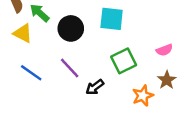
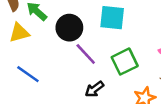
yellow triangle: (23, 33) -> (19, 33), turned -42
purple line: (70, 68) -> (86, 54), moved

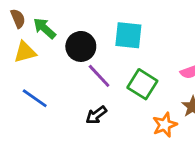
green square: (125, 62) -> (142, 84), turned -32
black arrow: (94, 89) -> (96, 115), moved

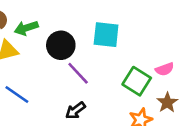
green arrow: (44, 28) -> (26, 28), turned -60
green square: (142, 84) -> (137, 81), moved

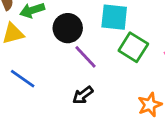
green square: (137, 81) -> (133, 47), moved

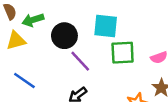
green square: (133, 47) -> (123, 53), turned -35

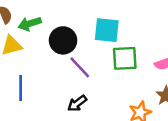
blue line: (24, 80) -> (21, 88), turned 55

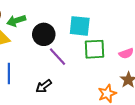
black arrow: (77, 103) -> (44, 86), moved

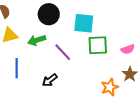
green arrow: (16, 21) -> (37, 40), moved
black circle: (44, 34) -> (49, 14), moved

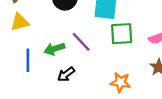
green arrow: (37, 40) -> (54, 49), moved
orange star: (110, 87) -> (120, 82), moved, turned 30

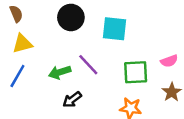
green square: (122, 34) -> (136, 72), moved
blue line: (28, 60) -> (17, 76), moved, turned 30

